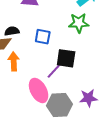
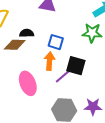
orange arrow: (14, 61) -> (50, 61), moved
pink ellipse: (39, 90) -> (28, 83), moved

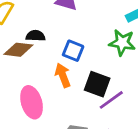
orange arrow: (50, 61) -> (63, 75), turned -30
purple line: (64, 75) -> (111, 100), moved

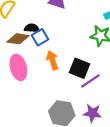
blue square: (73, 51) -> (40, 37), moved, turned 35
pink ellipse: (32, 102) -> (18, 67), moved

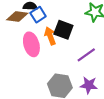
pink ellipse: (18, 67) -> (31, 44), moved
black square: (79, 68) -> (63, 30), moved

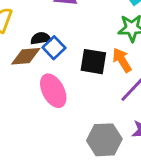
orange arrow: (50, 36) -> (122, 60), moved

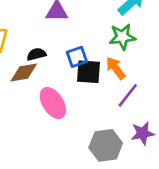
blue square: (54, 48) -> (77, 57), moved, turned 30

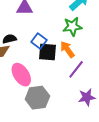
blue square: (77, 57) -> (39, 41), turned -35
gray hexagon: (106, 145) -> (37, 98), moved

